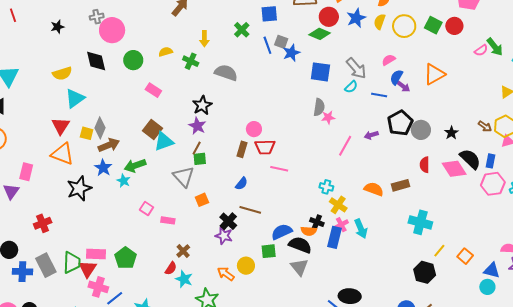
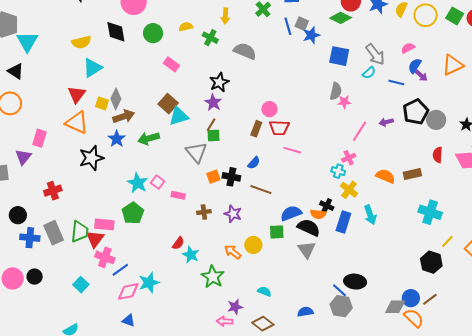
cyan star: (124, 181) -> (138, 183), moved, size x1.5
black cross: (228, 221) -> (231, 177), moved, turned -36
pink cross: (341, 225) -> (349, 158), moved
brown cross: (183, 251) -> (204, 212), moved, turned 32
green pentagon: (126, 258) -> (133, 213), moved

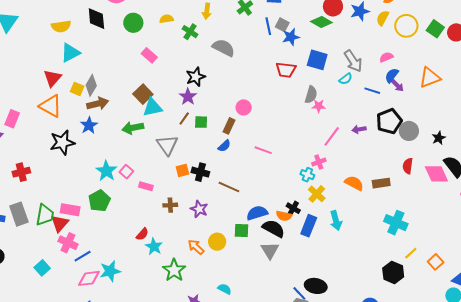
red trapezoid: (279, 128) -> (286, 70), moved
green square: (214, 136) -> (201, 122), moved
green arrow: (149, 138) -> (133, 128), moved
blue semicircle: (254, 163) -> (224, 146), moved

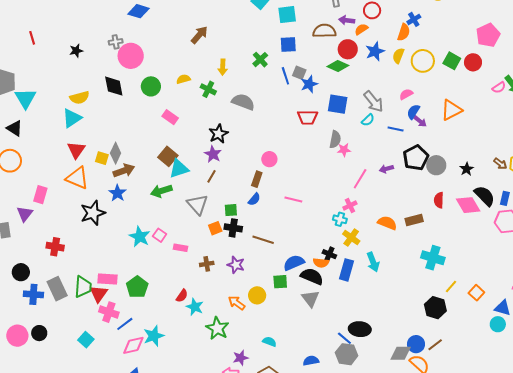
cyan triangle: (70, 53) -> (72, 118), moved
green square: (201, 122) -> (231, 210), moved
red cross: (21, 172) -> (55, 247), turned 30
green pentagon: (99, 201) -> (137, 287), moved

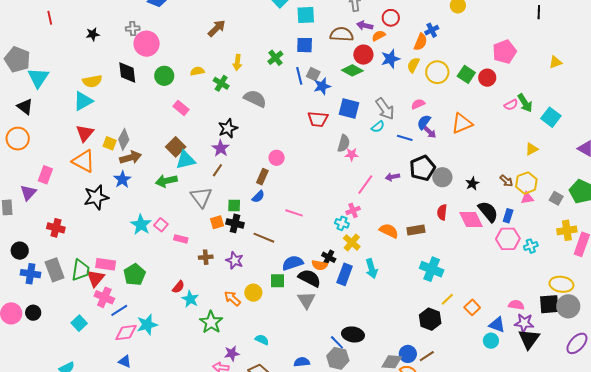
pink line: (293, 200) -> (294, 213), moved

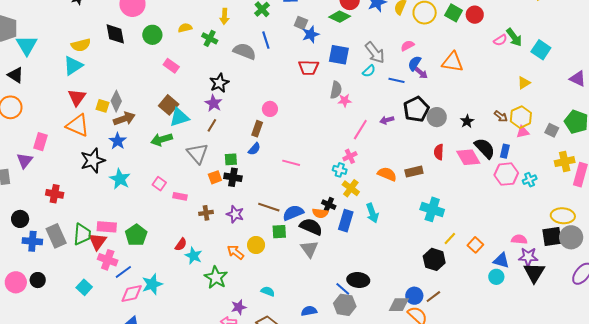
blue line: (299, 76) -> (266, 40), moved
orange triangle: (462, 123) -> (453, 62), turned 35
cyan star: (141, 225) -> (120, 179), moved
brown line: (264, 238) -> (269, 207), moved

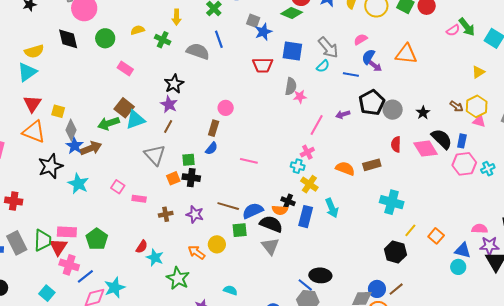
gray diamond: (116, 101) -> (71, 130), moved
brown arrow: (124, 119) -> (91, 148), moved
pink triangle: (523, 132) -> (479, 121), turned 32
green arrow: (162, 139) -> (109, 123), moved

